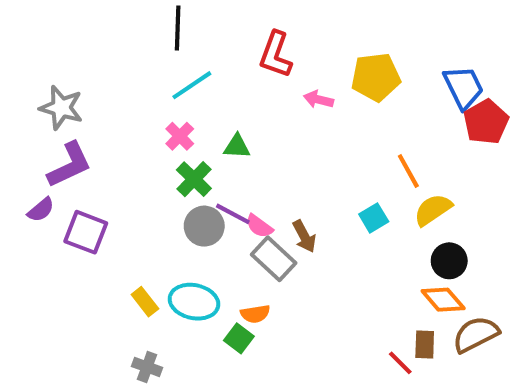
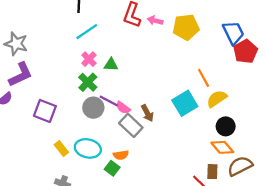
pink arrow: (319, 99) -> (155, 21), moved
pink cross: (180, 136) -> (89, 59), moved
cyan square: (374, 218) -> (185, 103), size x1.6
purple square: (86, 232) -> (45, 111), moved

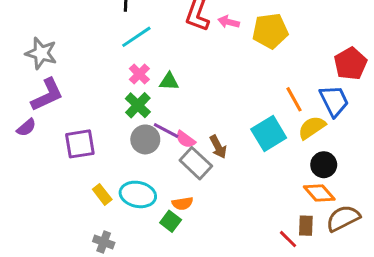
blue trapezoid: (233, 33) -> (334, 101), moved
purple square: (45, 111) -> (80, 144), turned -30

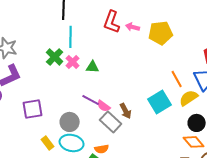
cyan line: (136, 37) -> (71, 37), turned -55
green cross: (138, 105) -> (55, 57), moved
gray circle: (145, 139) -> (70, 122), moved

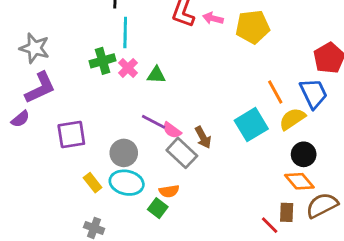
green cross: (55, 57) -> (103, 61), turned 30

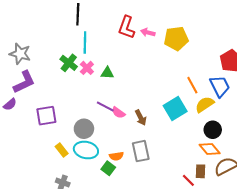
green cross: (103, 61) -> (69, 63), turned -36
gray rectangle: (182, 153) -> (141, 151), moved, turned 35

